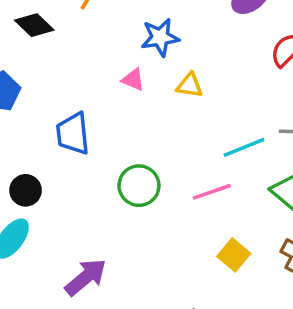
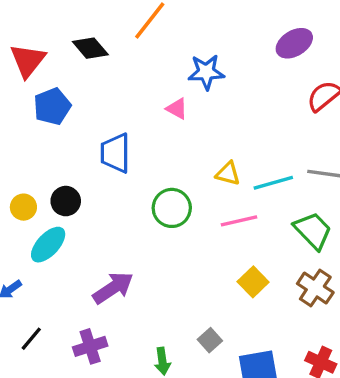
yellow triangle: (190, 85) -> (228, 174), moved

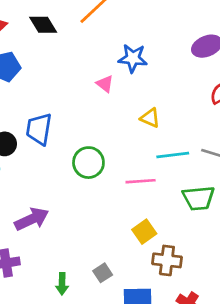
blue trapezoid: (115, 153) -> (39, 129), moved
yellow triangle: (228, 174) -> (150, 118), moved
green trapezoid: (313, 231) -> (198, 198), turned 120
brown cross: (315, 288) -> (167, 260), moved, turned -36

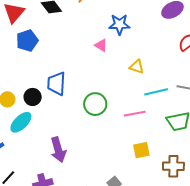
purple arrow: (32, 219) -> (58, 150), turned 105
yellow square: (144, 232) -> (141, 150), turned 30
brown cross: (167, 260) -> (173, 166), moved

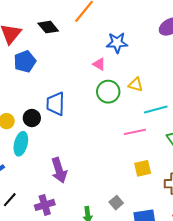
green circle: (95, 104) -> (108, 92), moved
cyan ellipse: (21, 122) -> (21, 144), turned -30

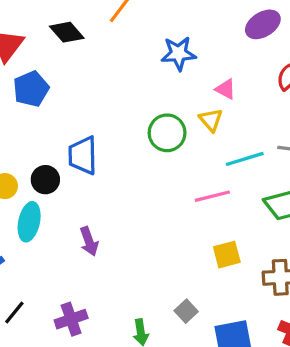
pink triangle: (99, 64) -> (225, 89), moved
yellow triangle: (136, 85) -> (211, 120), turned 35
purple arrow: (59, 170) -> (89, 241), moved, size x0.7

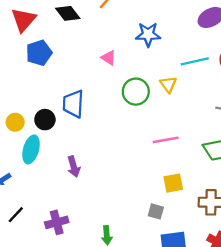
pink triangle: (225, 89) -> (109, 58), moved
cyan line: (245, 159) -> (195, 61), moved
gray square: (186, 311) -> (156, 211), moved, turned -35

